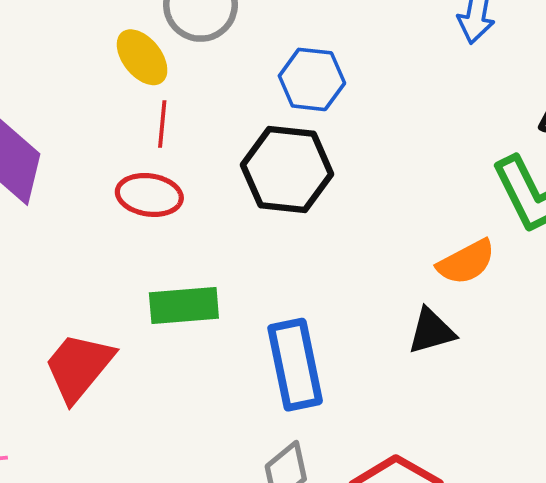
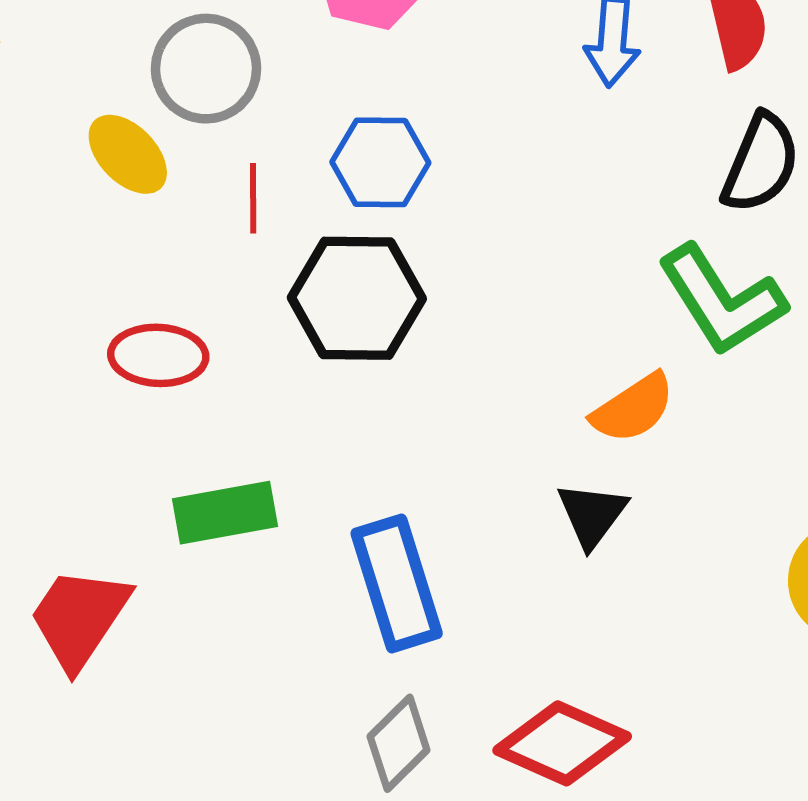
red line: (162, 124) -> (253, 198), moved
black triangle: (431, 331) -> (592, 515), turned -32

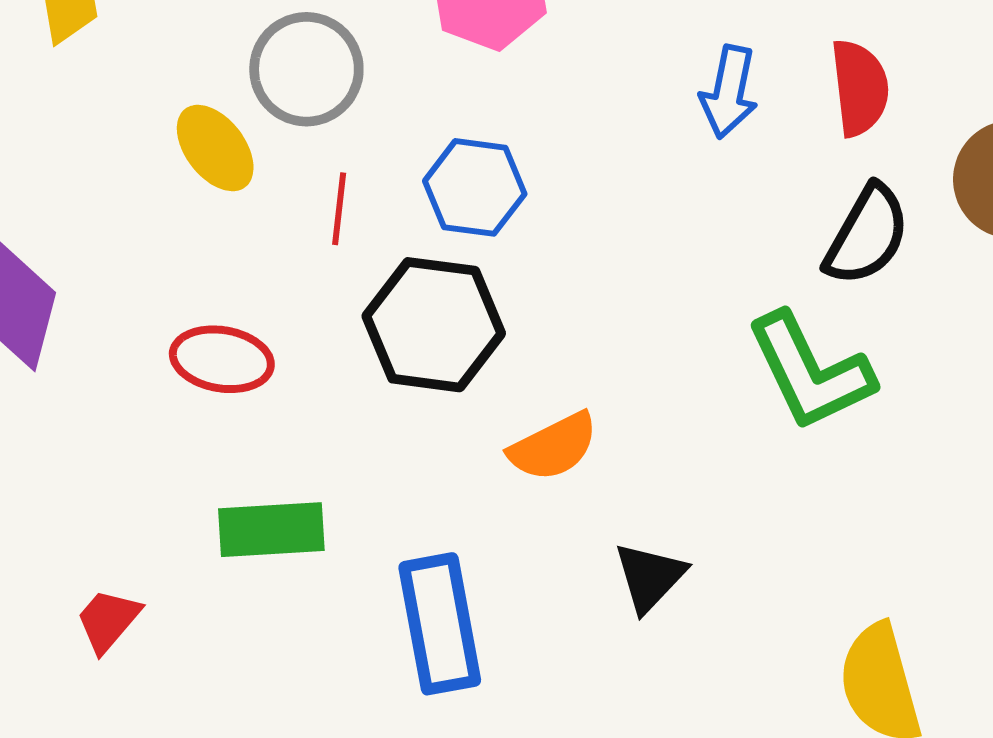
orange semicircle: (633, 408) -> (553, 447), moved
red trapezoid: (79, 618) -> (108, 620), size x0.6

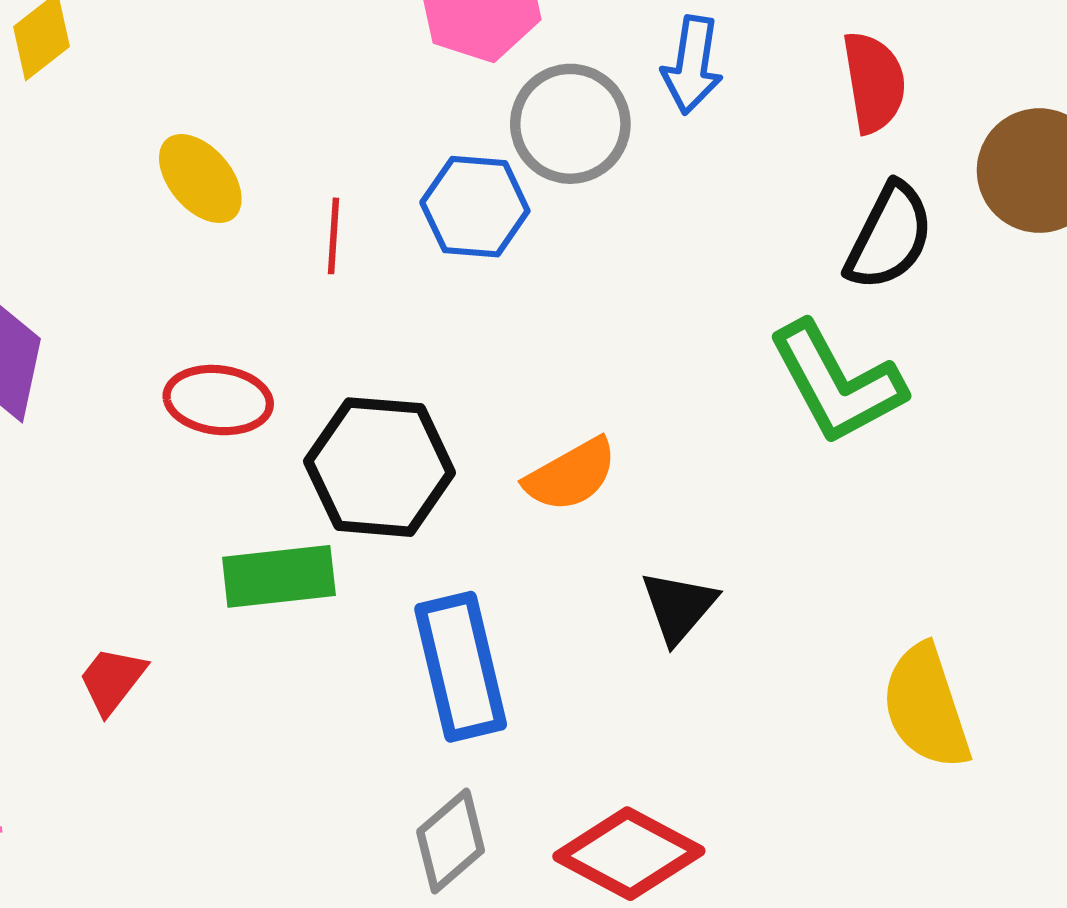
gray circle: (306, 69) -> (570, 124), moved
blue arrow: (729, 92) -> (692, 65), moved
black hexagon: (434, 325) -> (380, 467), moved

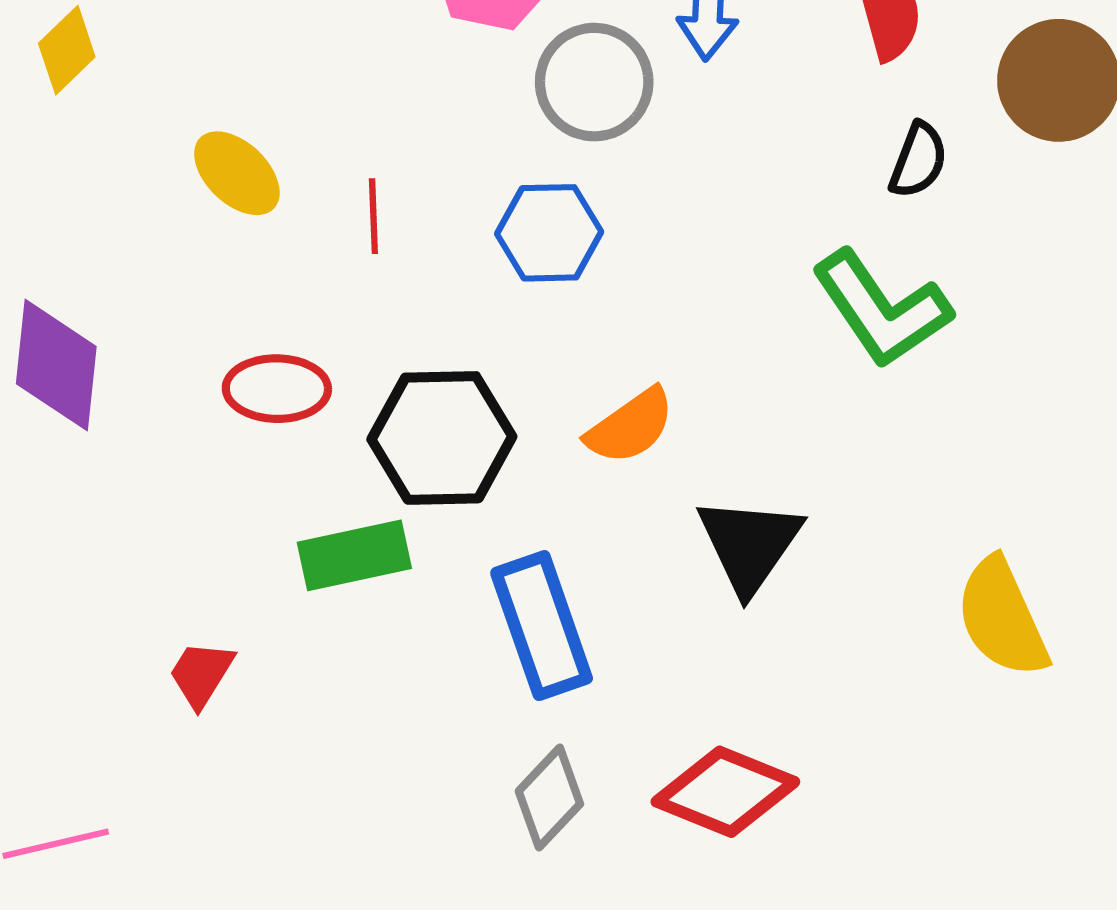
blue hexagon: (475, 207) -> (549, 233), moved
black semicircle: (889, 236) -> (918, 160), size x0.7
black triangle: (679, 607) -> (749, 545), size x1.4

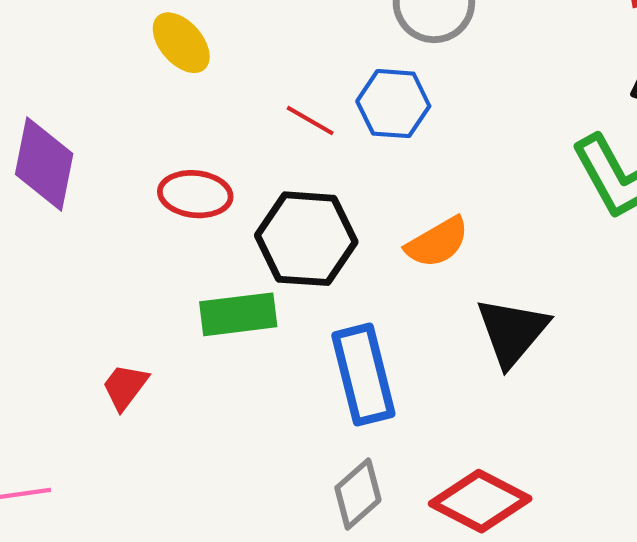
red line: (373, 216) -> (310, 121), moved, turned -63

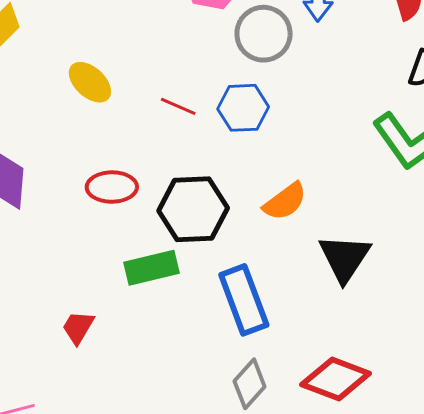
red line: (310, 121) -> (178, 106), moved

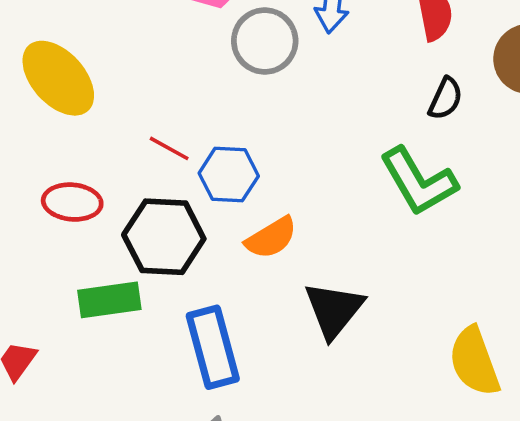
yellow ellipse: (90, 82) -> (58, 78), size x1.5
red line: (178, 106) -> (169, 148), moved
blue hexagon: (243, 108) -> (229, 175), moved

